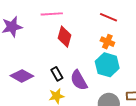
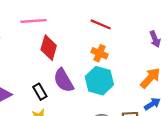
purple semicircle: (79, 80) -> (64, 80), moved

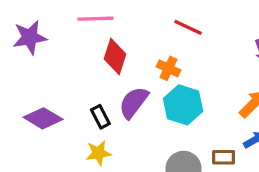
orange cross: (100, 53) -> (169, 68), moved
purple semicircle: (64, 80) -> (134, 102), turned 65

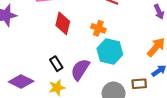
purple semicircle: (134, 102) -> (80, 70), moved
purple diamond: (43, 118) -> (21, 81), moved

